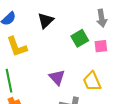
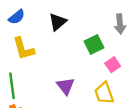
pink square: (101, 46) -> (113, 65), moved, turned -32

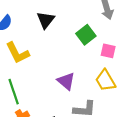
pink square: (113, 65) -> (108, 51), turned -32

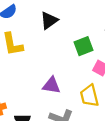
purple triangle: (66, 81) -> (51, 85), turned -48

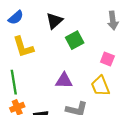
green square: (83, 46) -> (75, 40), moved

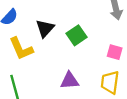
black triangle: (54, 21) -> (45, 28), moved
yellow trapezoid: (100, 86) -> (110, 82), turned 35

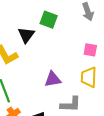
green square: (77, 35) -> (49, 20), moved, turned -30

